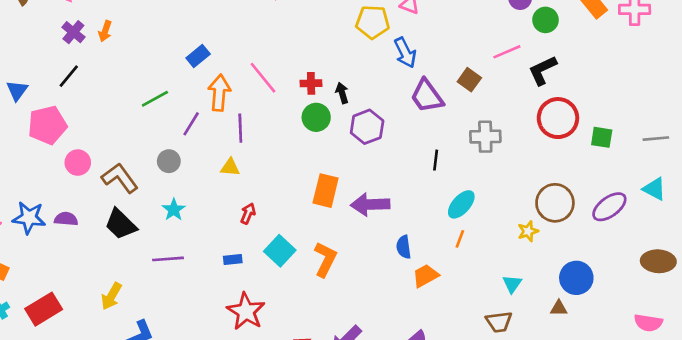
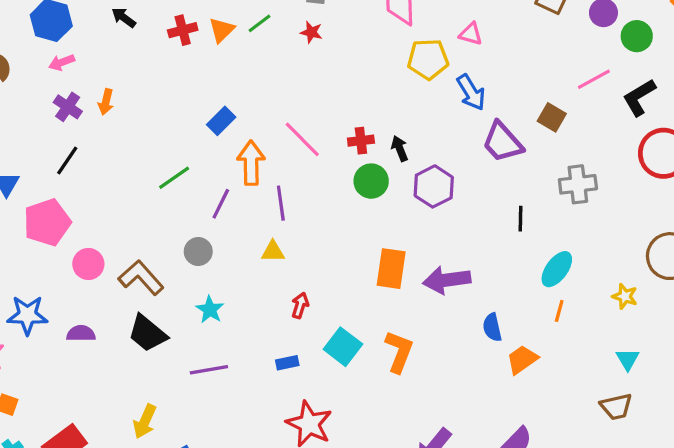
blue star: (29, 218) -> (27, 315), moved
yellow star: (528, 231) -> (625, 296), moved, turned -30

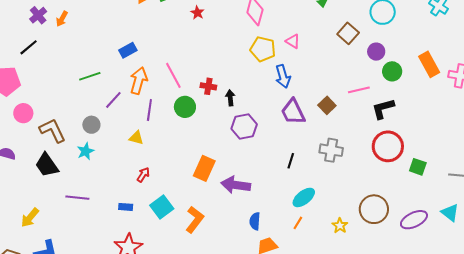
green circle: (371, 181) -> (185, 107), moved
cyan star: (210, 310) -> (86, 151), moved

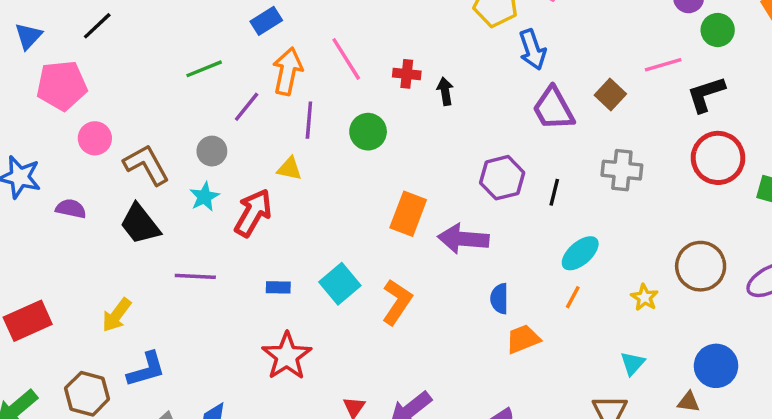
green circle: (185, 107) -> (368, 132), moved
purple hexagon: (244, 126) -> (502, 178), moved
red arrow: (143, 175) -> (253, 213), moved, size x1.8

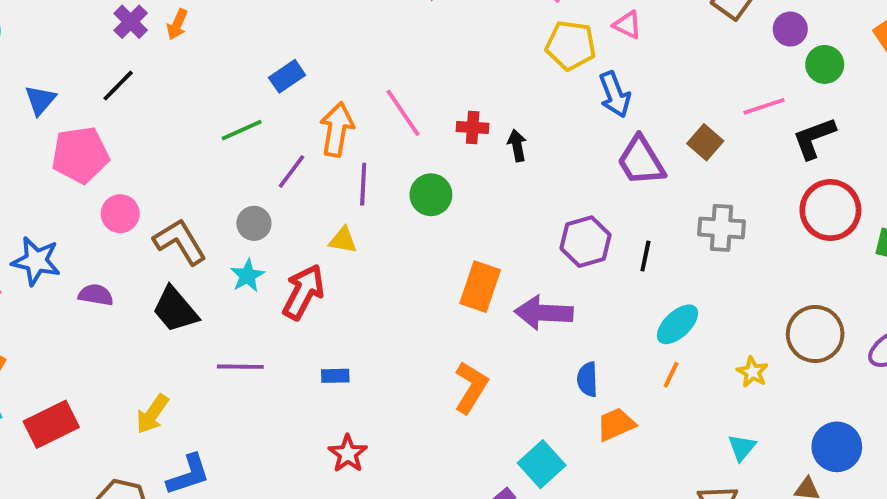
blue rectangle: (266, 21) -> (287, 76), moved
cyan square: (340, 284) -> (542, 464), moved
red star: (287, 356) -> (348, 454), size x0.7

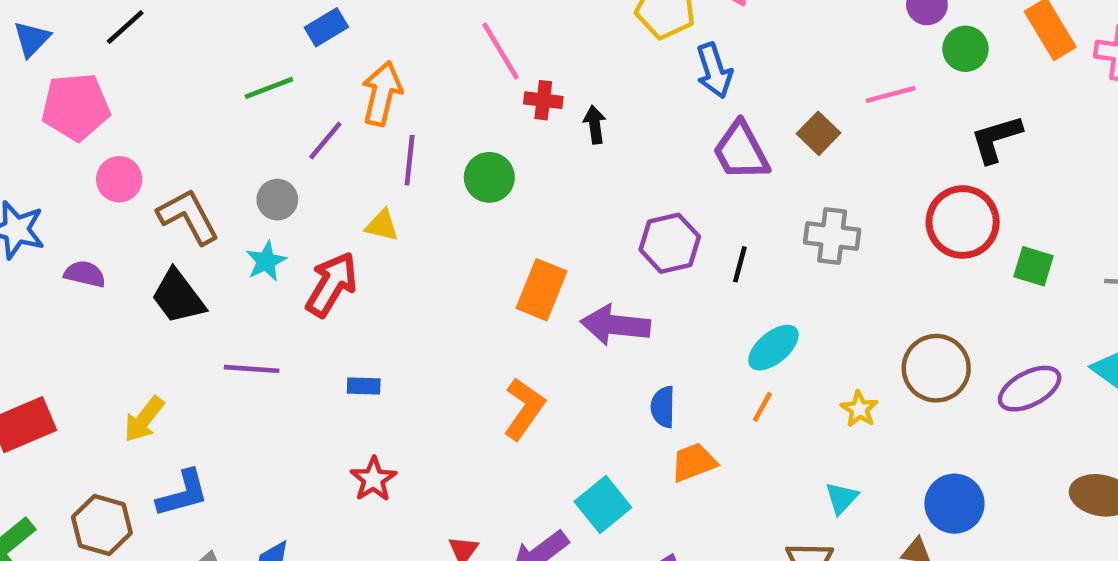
pink line: (403, 113) -> (500, 51), moved
black L-shape: (814, 138) -> (996, 139), moved

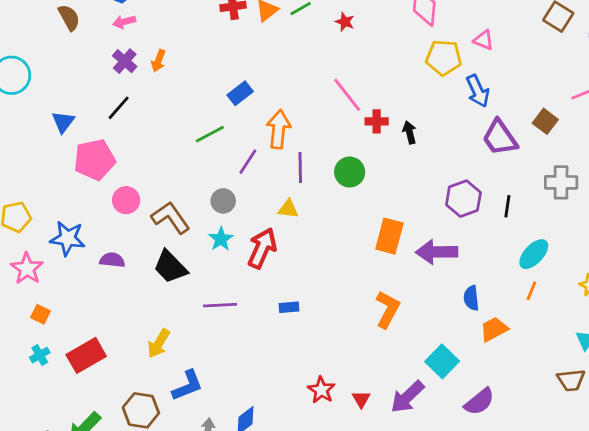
red star: (373, 479) -> (321, 390), moved

